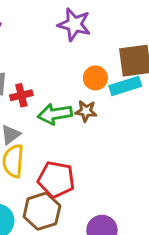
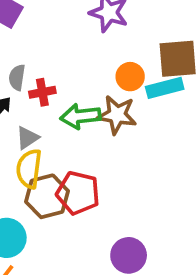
brown star: (86, 111) -> (117, 115), size x1.5
brown hexagon: (42, 211) -> (47, 196), moved

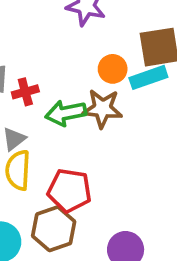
brown hexagon: (47, 196) -> (54, 229), moved

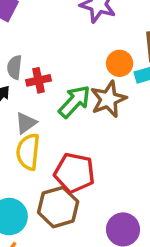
brown star: (102, 109) -> (108, 99), turned -30
green arrow: (66, 113) -> (75, 102), turned 141

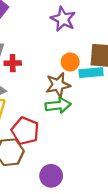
green arrow: (75, 102) -> (58, 105), moved, turned 30

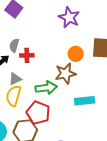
cyan rectangle: (91, 73) -> (85, 101), moved
green arrow: (58, 105) -> (46, 88), moved

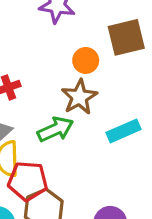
red pentagon: (38, 113) -> (28, 181), moved

